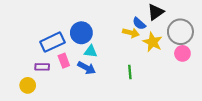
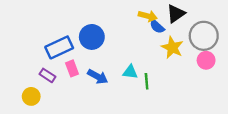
yellow arrow: (131, 33) -> (148, 16), moved
cyan triangle: (91, 51) -> (130, 72), moved
purple rectangle: (42, 67) -> (48, 75), turned 32

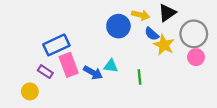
blue semicircle: (157, 26) -> (152, 34), moved
blue circle: (92, 37) -> (118, 26), moved
pink rectangle: (72, 68) -> (69, 65), size x1.5
cyan triangle: (130, 72) -> (111, 66), moved

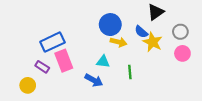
yellow arrow: (141, 15) -> (119, 42), moved
gray circle: (194, 34) -> (180, 32), size x0.6
blue arrow: (93, 73) -> (94, 80), moved

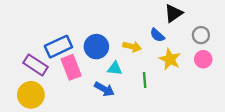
blue circle: (110, 25) -> (96, 47), moved
yellow star: (153, 42) -> (170, 59), moved
purple rectangle: (42, 67) -> (35, 65), moved, size x1.5
yellow circle: (28, 85) -> (31, 95), size x1.5

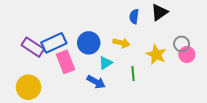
blue semicircle: (157, 35) -> (134, 16), moved, turned 56
gray circle: (201, 35) -> (182, 44), moved
purple rectangle: (35, 65) -> (33, 47), moved
cyan triangle: (115, 68) -> (106, 63), turned -40

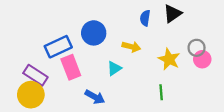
blue circle: (89, 43) -> (94, 33), moved
purple rectangle: (33, 47) -> (35, 75), moved
green line: (133, 73) -> (161, 92), moved
blue arrow: (96, 82) -> (95, 97), moved

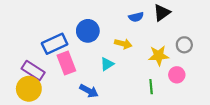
blue semicircle: (145, 18) -> (136, 17), turned -112
yellow star: (169, 59) -> (159, 56), turned -30
pink circle: (202, 59) -> (177, 75), moved

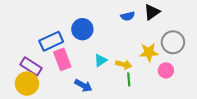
yellow arrow: (123, 44) -> (124, 64), moved
gray circle: (184, 45) -> (173, 42), size x1.5
green line: (151, 87) -> (129, 80), moved

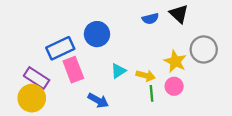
black triangle: (152, 12) -> (179, 14), turned -42
yellow star: (149, 52) -> (175, 61), turned 30
pink circle: (166, 70) -> (174, 86), moved

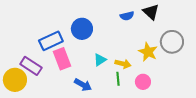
pink circle: (174, 86) -> (143, 82), moved
green line: (152, 93) -> (118, 79), moved
yellow circle: (32, 98) -> (15, 80), moved

